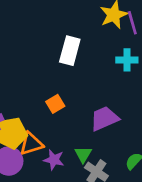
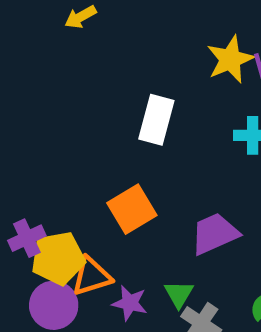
orange square: (55, 104) -> (132, 209), size x1.5

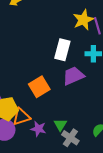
white rectangle: (156, 120) -> (62, 50), moved
purple trapezoid: (215, 234) -> (73, 76), moved

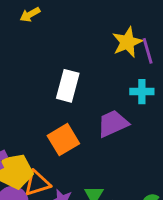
white rectangle: (62, 50) -> (68, 86), moved

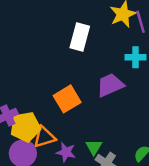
white rectangle: (68, 86) -> (80, 37), moved

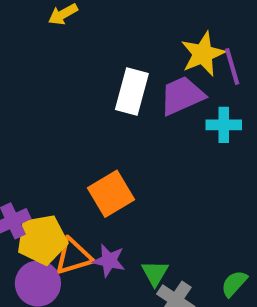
purple trapezoid: (110, 85) -> (182, 96), moved
purple star: (66, 152) -> (109, 261), moved

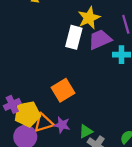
yellow star: (203, 54) -> (89, 18), moved
green triangle: (155, 273) -> (86, 131), turned 32

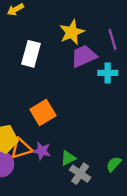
white rectangle: (74, 37) -> (31, 54), moved

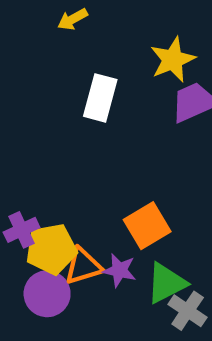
orange square: (43, 113) -> (147, 226), moved
green triangle: (68, 158) -> (166, 283), size x1.5

